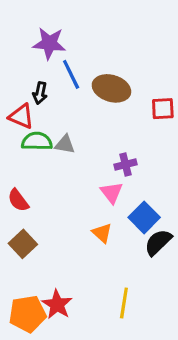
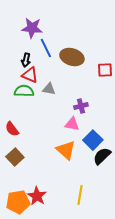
red triangle: (21, 116) -> (30, 75), moved
gray triangle: (65, 144) -> (49, 89), moved
pink triangle: (111, 193) -> (72, 124), turned -42
orange triangle: (102, 233) -> (66, 150), size x1.5

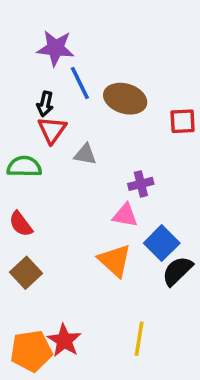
red triangle: (30, 75) -> (52, 130), turned 42
green semicircle: (24, 91) -> (24, 167), moved

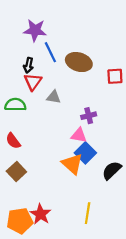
blue square: (162, 243) -> (85, 153), moved

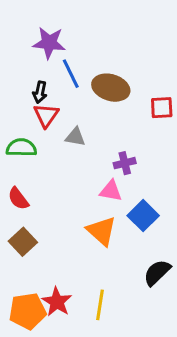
blue square: (85, 153) -> (143, 216), moved
black semicircle: (112, 170) -> (157, 273), moved
yellow line: (88, 213) -> (100, 305), moved

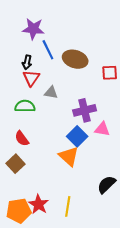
green semicircle: (21, 148) -> (25, 106), moved
purple cross: (125, 163) -> (85, 110), size x1.5
pink triangle: (111, 191) -> (102, 129), moved
red semicircle: (18, 199) -> (22, 139), moved
blue square: (143, 216) -> (77, 136), moved

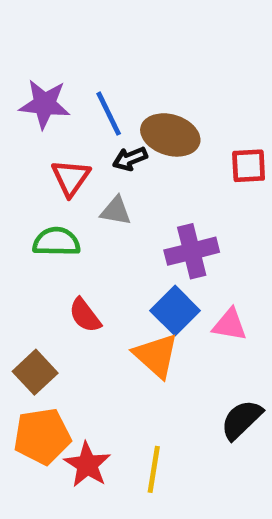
purple star: (33, 29) -> (45, 104), moved
black arrow: (27, 62) -> (130, 159), moved, turned 56
pink triangle: (102, 129) -> (230, 325), moved
red semicircle: (22, 139) -> (85, 315), moved
orange pentagon: (19, 211) -> (42, 436), moved

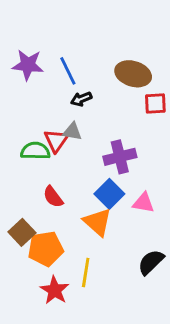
brown ellipse: (170, 135) -> (133, 74), moved
red triangle: (71, 178) -> (56, 141), moved
orange pentagon: (42, 436) -> (46, 249), moved
yellow line: (154, 469) -> (86, 272), moved

